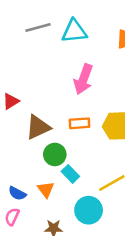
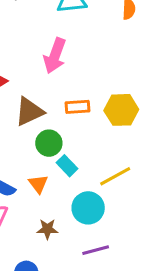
pink arrow: (83, 79) -> (55, 56), moved

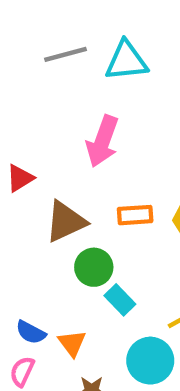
orange triangle: (38, 184) -> (72, 343), moved

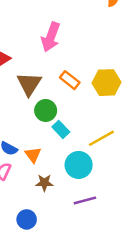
orange rectangle: (135, 215) -> (70, 80), turned 42
brown triangle: (66, 222) -> (29, 84), turned -32

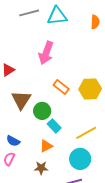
brown triangle: (29, 84) -> (21, 100), moved
orange triangle: (33, 155) -> (46, 146), moved, turned 40
cyan circle: (79, 165) -> (80, 159), moved

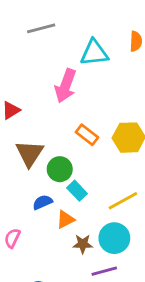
cyan triangle: (57, 16) -> (94, 53), moved
blue semicircle: (13, 141) -> (42, 202), moved, turned 128
brown star: (41, 168) -> (83, 244), moved

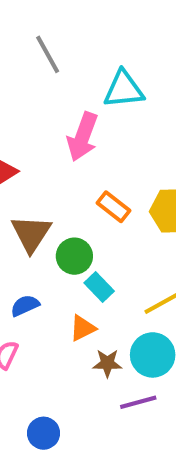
gray line: (41, 28) -> (48, 54), turned 76
blue semicircle: (42, 202) -> (25, 306), moved

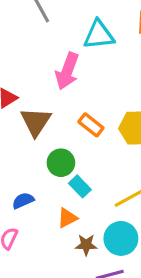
brown triangle: (31, 233) -> (36, 122), moved

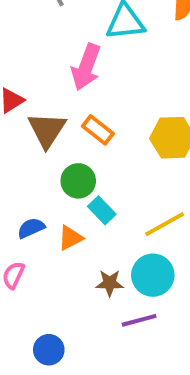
orange rectangle: (91, 125) -> (98, 130), moved
orange triangle: (67, 218) -> (70, 238), moved

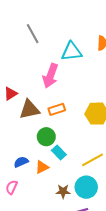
brown triangle: (47, 130) -> (29, 109), turned 45
orange rectangle: (98, 130) -> (57, 109), turned -56

